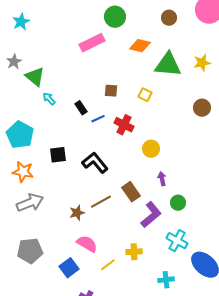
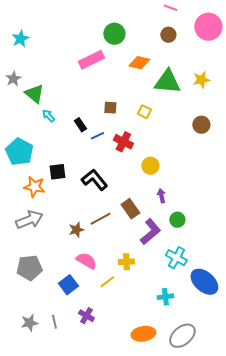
orange star: (23, 172) -> (34, 187), moved
yellow cross: (134, 252) -> (126, 262), moved

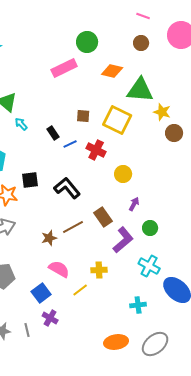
yellow star: (201, 80) -> (162, 112), moved, turned 30
yellow square: (144, 112) -> (117, 120), size x2.0
purple arrow: (161, 196) -> (134, 204), turned 40
purple cross: (86, 316) -> (50, 318), moved

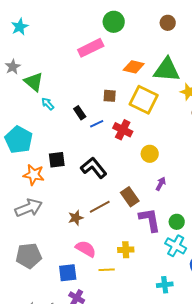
orange diamond: (112, 71) -> (134, 67), moved
green circle: (150, 228) -> (177, 222), moved
purple L-shape: (123, 240) -> (150, 220), turned -60
yellow line: (80, 290) -> (107, 270), turned 35
blue square: (41, 293) -> (68, 273), turned 30

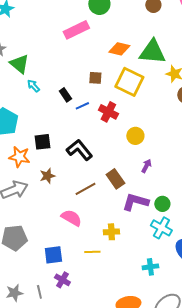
brown star: (76, 218) -> (47, 176), moved
purple L-shape: (150, 220) -> (135, 202), turned -64
pink semicircle: (86, 249) -> (71, 218), moved

